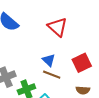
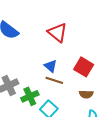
red square: (82, 63) -> (84, 67), turned -30

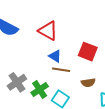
red triangle: (57, 33) -> (48, 31), moved
brown semicircle: (86, 94) -> (88, 83), moved

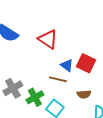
blue triangle: (55, 56) -> (67, 65), moved

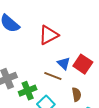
red triangle: (48, 39) -> (49, 35), turned 50
brown semicircle: (84, 94) -> (77, 94), turned -104

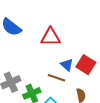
red triangle: (49, 35) -> (51, 37), turned 30

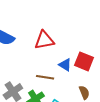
brown line: (57, 78) -> (45, 77), moved

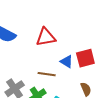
red square: (84, 61) -> (85, 58), turned -36

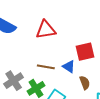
blue triangle: (67, 62) -> (69, 67), moved

